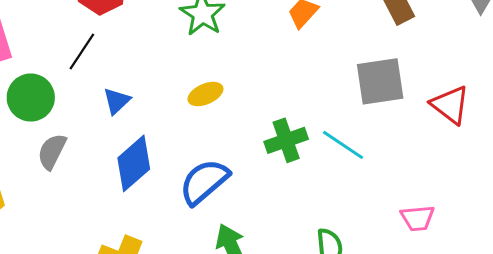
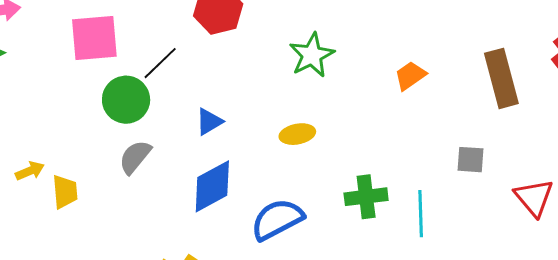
black line: (82, 52) -> (160, 63), moved
gray square: (380, 81) -> (471, 160), size x0.6
cyan line: (343, 145) -> (421, 214), turned 42

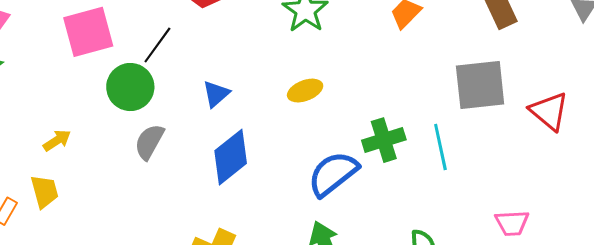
gray square: (471, 160) -> (480, 85), size x1.8
yellow arrow: (30, 171) -> (57, 140), moved
yellow trapezoid: (65, 192) -> (45, 191), moved
blue semicircle: (277, 219) -> (333, 174), moved

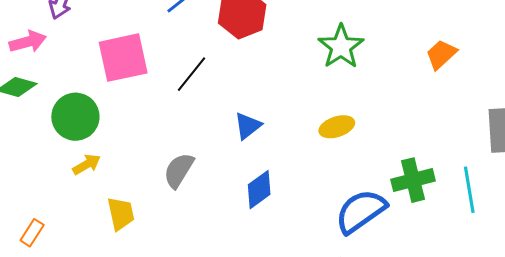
green circle: (130, 87) -> (75, 117), moved
blue diamond: (231, 157) -> (259, 190), size x0.7
yellow trapezoid: (45, 191) -> (121, 214), moved

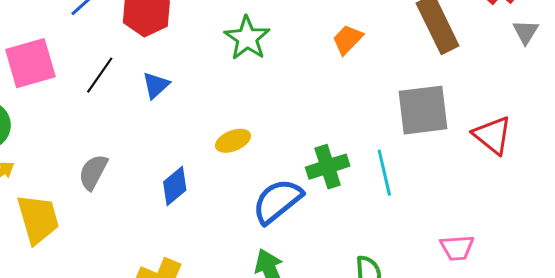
blue triangle: (248, 126) -> (156, 85), moved
yellow ellipse: (337, 127) -> (233, 141), moved
yellow trapezoid: (121, 214) -> (38, 219), size x1.5

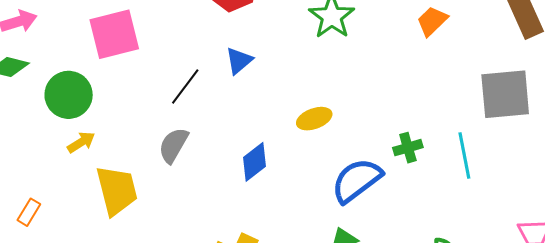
black line: (100, 75) -> (185, 87), moved
green cross: (328, 167) -> (408, 148), size x0.7

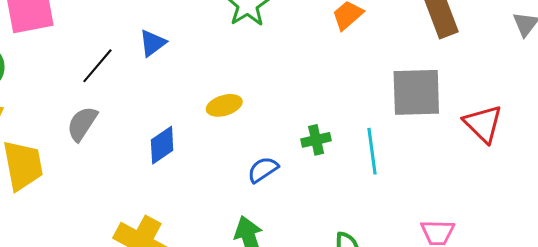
blue semicircle: (357, 180) -> (263, 170), size x0.6

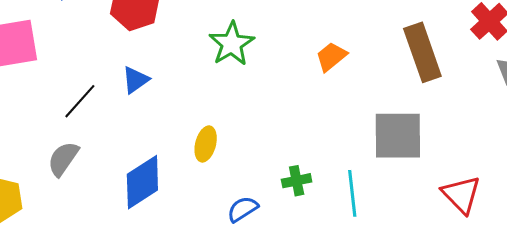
yellow ellipse: (224, 105) -> (206, 144), turned -60
red triangle: (483, 124) -> (461, 195), moved
blue diamond: (162, 145) -> (142, 182), size x1.4

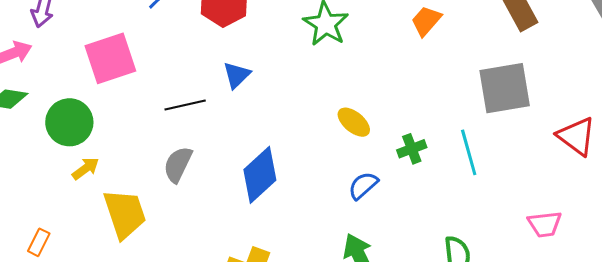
black line: (80, 101) -> (185, 105), turned 45
yellow ellipse: (206, 144) -> (354, 122), moved, turned -56

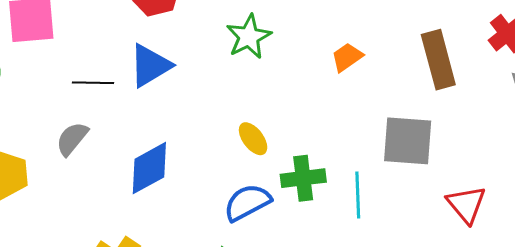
blue triangle: (237, 75) -> (150, 66), size x1.6
green cross: (412, 149) -> (303, 178), size x1.5
blue semicircle: (363, 185) -> (247, 202), size x1.5

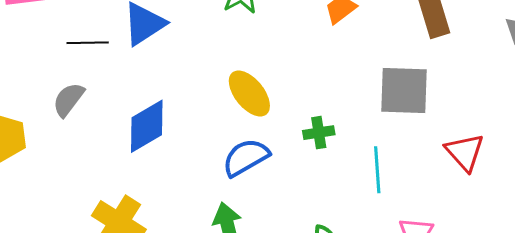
yellow ellipse: (253, 139) -> (249, 93), size x1.4
green cross: (303, 178) -> (319, 133), moved, size x0.7
cyan line: (358, 195) -> (377, 170), moved

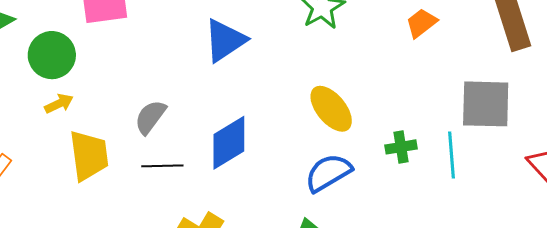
black line: (88, 43) -> (162, 166), moved
cyan line: (377, 170) -> (452, 155), moved

